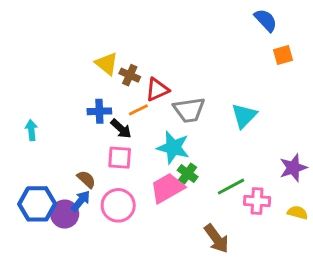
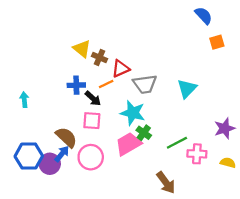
brown semicircle: (86, 179) -> (66, 137), size x1.5

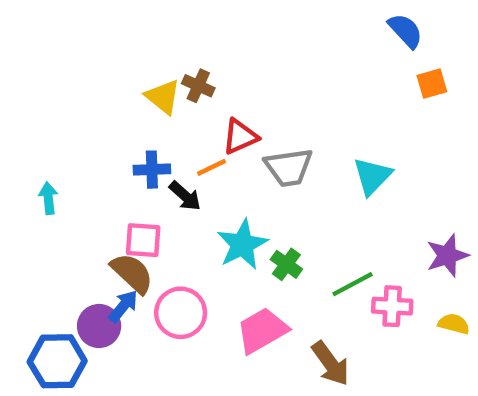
brown cross: (100, 58) -> (198, 86), moved
cyan star: (133, 113) -> (242, 244), moved, turned 30
pink square: (92, 121) -> (143, 240), moved
pink trapezoid: (128, 144) -> (262, 330), moved
blue hexagon: (29, 156) -> (57, 361), moved

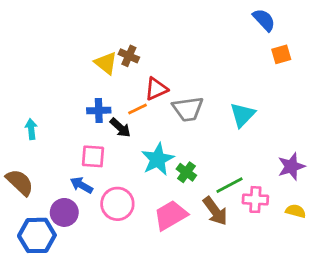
brown semicircle: (132, 273) -> (20, 182), moved
blue arrow: (123, 306) -> (81, 185), moved, turned -100
brown arrow: (330, 363) -> (215, 211), moved

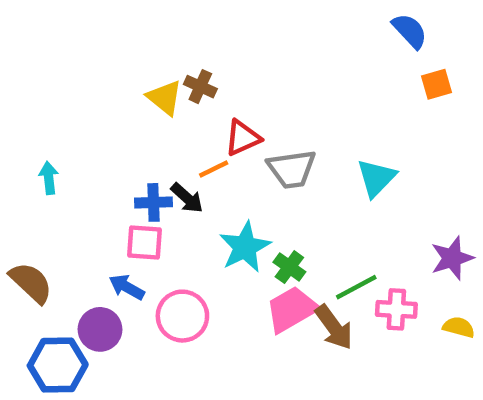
blue cross: (99, 110) -> (153, 202), moved
cyan arrow: (31, 129) -> (49, 178), moved
pink trapezoid: (171, 215) -> (292, 309), moved

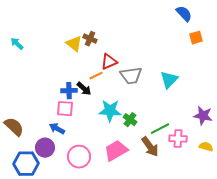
cyan arrow: (49, 178) -> (17, 44), moved, turned -40
cyan star: (245, 247) -> (110, 111), turned 30
purple star: (452, 258) -> (203, 116), turned 30
pink trapezoid: (292, 309) -> (116, 151), moved
pink circle: (182, 316) -> (79, 157), moved

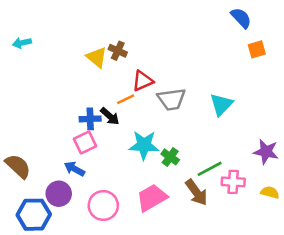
cyan arrow: (17, 44) -> (22, 43), moved, turned -56
pink square: (65, 109) -> (85, 143), turned -30

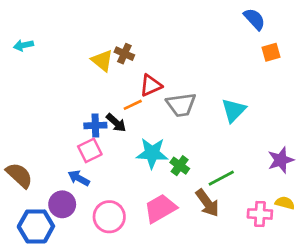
purple star: (266, 152) -> (281, 160), turned -30
pink cross: (233, 182) -> (260, 214), moved

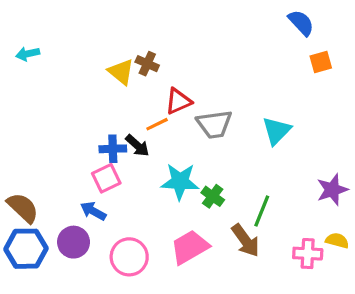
green line: (221, 178) -> (262, 211), turned -40
blue hexagon: (36, 226) -> (26, 249), moved

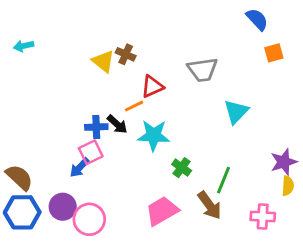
gray trapezoid: (214, 124) -> (203, 70), moved
cyan star: (180, 182) -> (154, 135), moved
blue arrow: (93, 211) -> (79, 168), moved, turned -75
yellow semicircle: (337, 240) -> (288, 186), moved, turned 78
pink circle: (129, 257) -> (89, 219), moved

